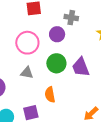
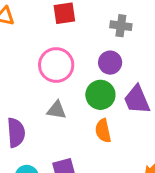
purple circle: (57, 34) -> (110, 63), moved
orange semicircle: (50, 95) -> (103, 131), moved

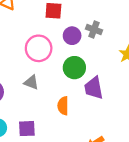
purple circle: (110, 63) -> (72, 36), moved
green circle: (100, 95) -> (74, 68), moved

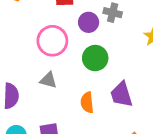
purple trapezoid: (94, 88) -> (122, 94), moved

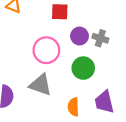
gray cross: (113, 13) -> (100, 38), moved
gray triangle: (48, 80) -> (40, 85), size x1.5

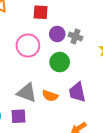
gray triangle: (40, 85) -> (27, 93), moved
orange semicircle: (73, 107) -> (50, 96), turned -70

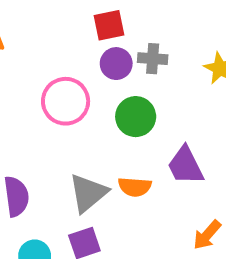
red square: (41, 12) -> (109, 25), moved
gray triangle: (27, 93) -> (88, 193), turned -45

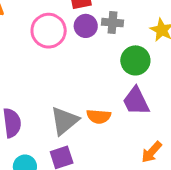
pink circle: (66, 101) -> (49, 31), moved
green circle: (136, 117) -> (135, 60), moved

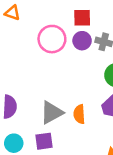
orange semicircle: (99, 116) -> (79, 114), turned 72

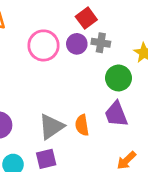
red square: (82, 18) -> (86, 18), moved, turned -30

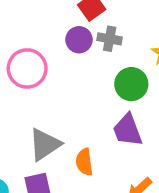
pink circle: (43, 45) -> (27, 68), moved
orange semicircle: (82, 125) -> (84, 162), moved

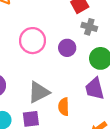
purple circle: (79, 40) -> (67, 48), moved

